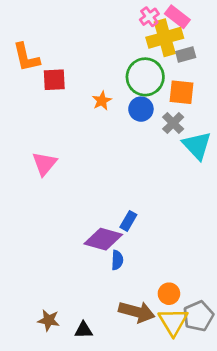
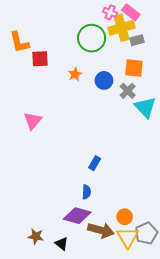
pink cross: (149, 17) -> (110, 12), turned -32
green circle: (145, 77) -> (92, 38), moved
purple diamond: (103, 239) -> (77, 216), moved
black triangle: (84, 330) -> (62, 244), turned 40

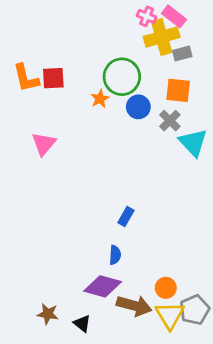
green circle: (92, 38) -> (122, 77), moved
orange L-shape: (19, 42) -> (26, 78), moved
pink triangle: (33, 121) -> (44, 144), moved

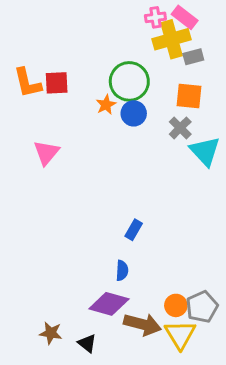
pink cross: (147, 16) -> (155, 17), turned -30
blue circle: (138, 107) -> (134, 113), moved
gray pentagon: (195, 310) -> (202, 307), moved

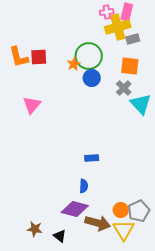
pink rectangle: (185, 17) -> (127, 12), turned 66
orange star: (106, 105) -> (74, 64), moved
blue rectangle: (134, 230) -> (92, 158), turned 56

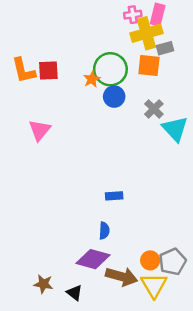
orange square: (130, 66) -> (149, 66), moved

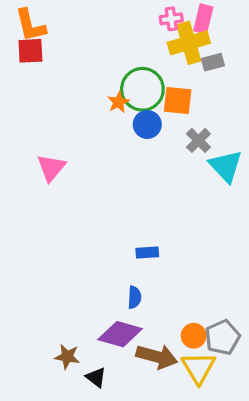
orange square: (149, 66) -> (178, 100), moved
orange L-shape: (24, 70) -> (30, 25), moved
red square: (48, 70) -> (30, 51), moved
brown star: (43, 284) -> (67, 357), moved

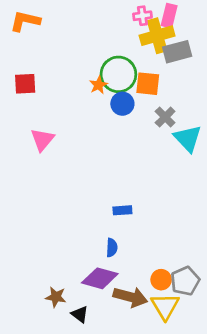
orange L-shape: (30, 25) -> (25, 21), turned 116
red square: (30, 51) -> (25, 84), moved
gray rectangle: (213, 62) -> (177, 52), size x1.5

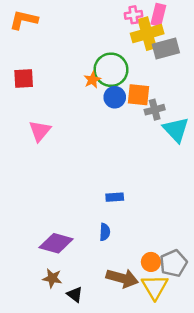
orange square: (148, 84) -> (138, 95), moved
gray cross: (165, 117) -> (155, 110), turned 30
purple diamond: (100, 278) -> (56, 243), moved

